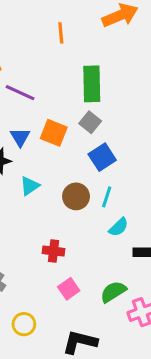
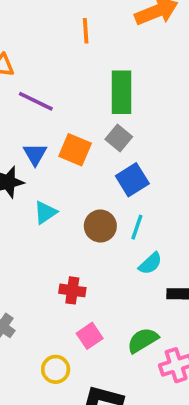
yellow circle: (24, 324) -> (56, 369), moved

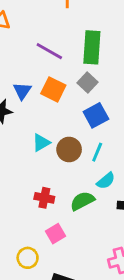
purple line: (36, 101) -> (49, 51), moved
cyan triangle: (45, 212) -> (41, 143), moved
green semicircle: (143, 340) -> (82, 201), moved

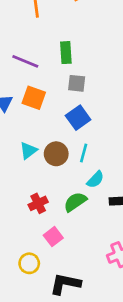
green rectangle: (92, 47) -> (66, 53), size x0.7
gray square: (88, 82) -> (77, 83), moved, turned -30
red cross: (44, 198) -> (38, 203), turned -30

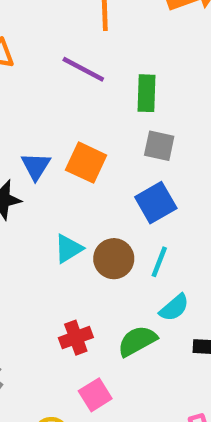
purple line: (25, 61) -> (83, 69), moved

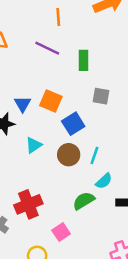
gray square: (159, 146) -> (101, 96), moved
blue square: (156, 203) -> (73, 124), moved
cyan triangle: (68, 249) -> (34, 145), moved
red cross: (76, 338) -> (28, 204), moved, size x1.5

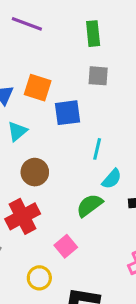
green rectangle: (84, 60) -> (93, 34), moved
blue square: (73, 124) -> (67, 113), turned 30
cyan triangle: (34, 145) -> (17, 131), moved
brown circle: (69, 155) -> (35, 172), moved

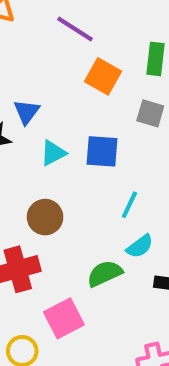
orange square: (38, 88) -> (103, 76), moved
cyan triangle: (17, 131) -> (53, 153), moved
pink square: (66, 246) -> (64, 318), size x1.4

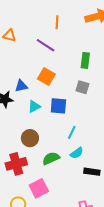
orange square: (103, 76) -> (46, 76), moved
blue triangle: (27, 112) -> (21, 86), turned 40
green semicircle: (105, 273) -> (51, 158), moved

